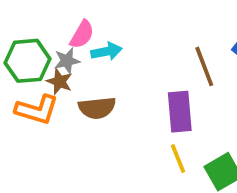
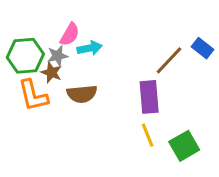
brown line: (204, 66) -> (169, 60), turned 64
orange L-shape: (37, 110) -> (33, 95), turned 60

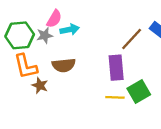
brown star: (51, 73) -> (40, 85), moved
yellow line: (148, 135) -> (115, 97), turned -66
green square: (184, 146) -> (139, 91), moved

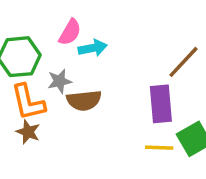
gray star: (45, 35) -> (60, 81), moved
brown star: (40, 85) -> (28, 132), moved

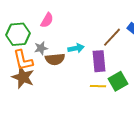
cyan arrow: (93, 48) -> (76, 48), moved
brown star: (28, 132) -> (23, 77), size x1.6

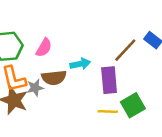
pink semicircle: (47, 20) -> (44, 48), moved
gray star: (41, 48) -> (35, 88), moved

